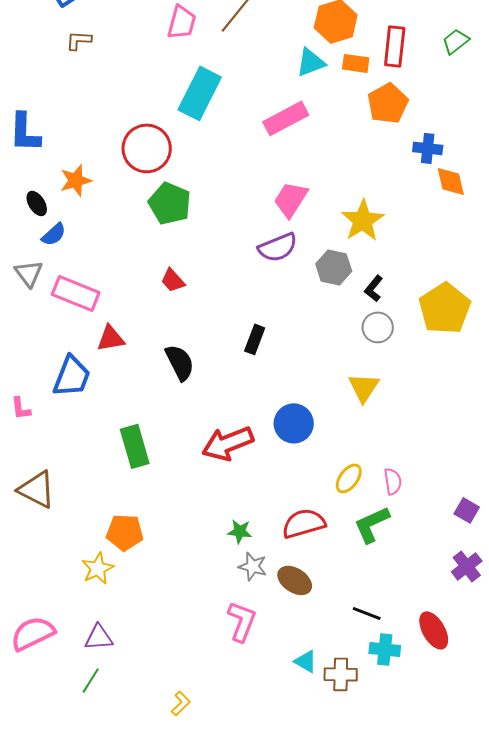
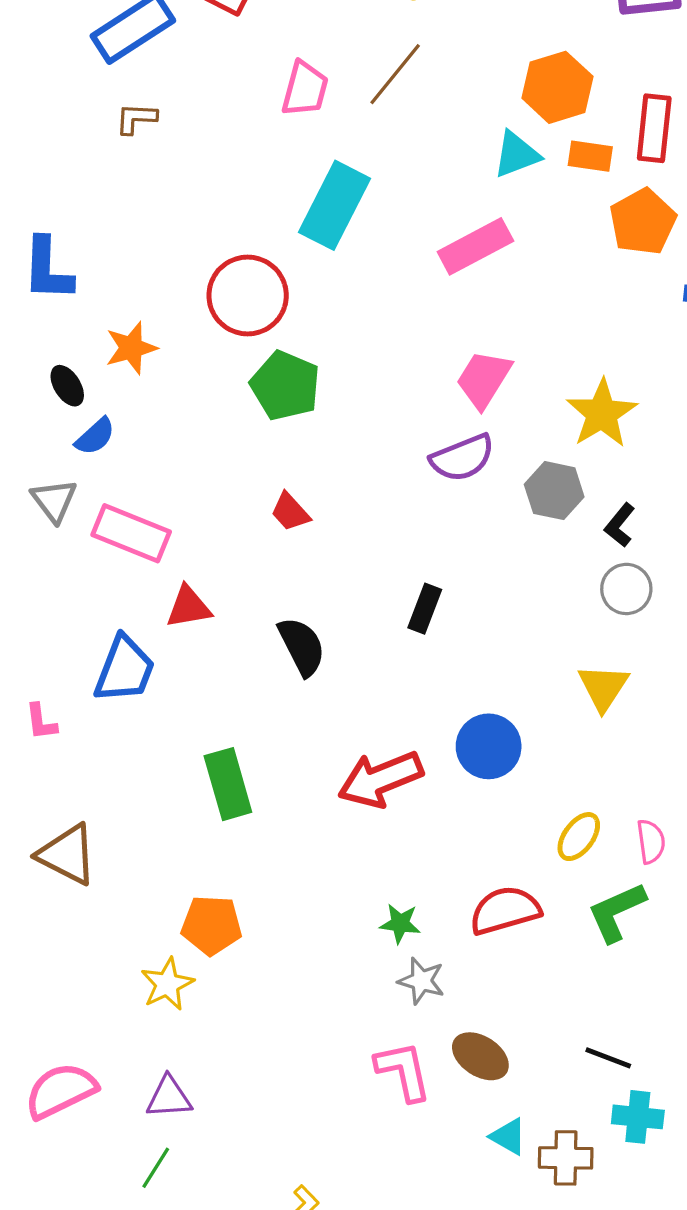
brown ellipse: (295, 580) -> (480, 1056), moved
pink L-shape: (242, 621) -> (403, 1071), turned -33

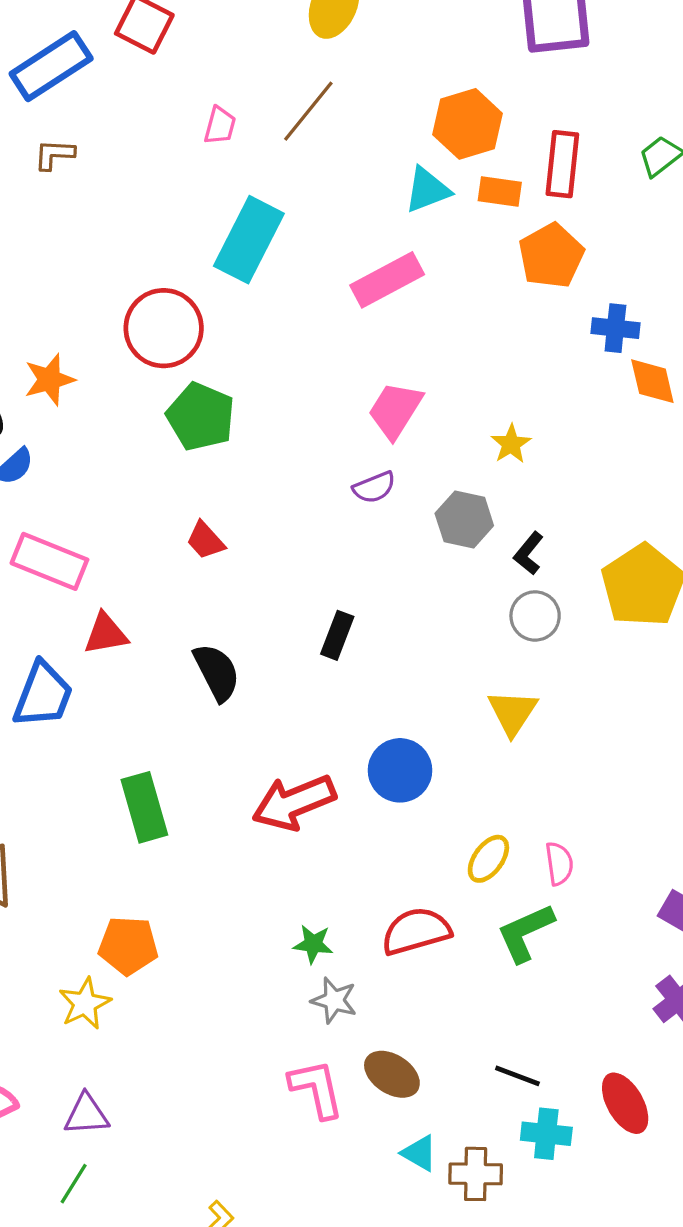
pink trapezoid: (305, 89) -> (220, 126), size x0.7
yellow star: (602, 414) -> (511, 444), size x0.6
purple semicircle: (462, 458) -> (374, 487), size x0.7

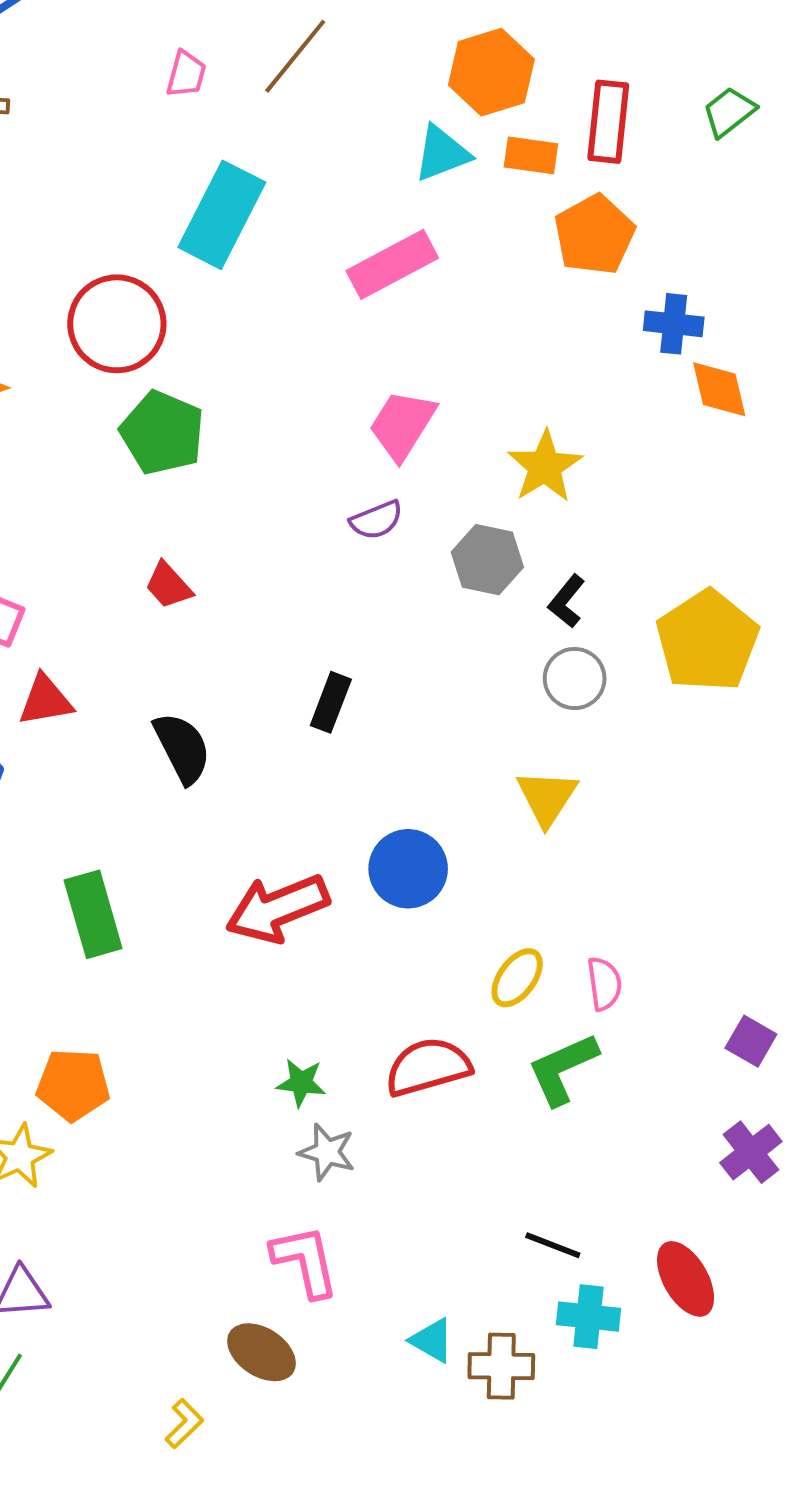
yellow star: (511, 444) -> (545, 466), size x1.5
brown ellipse: (392, 1074) -> (261, 1352), moved

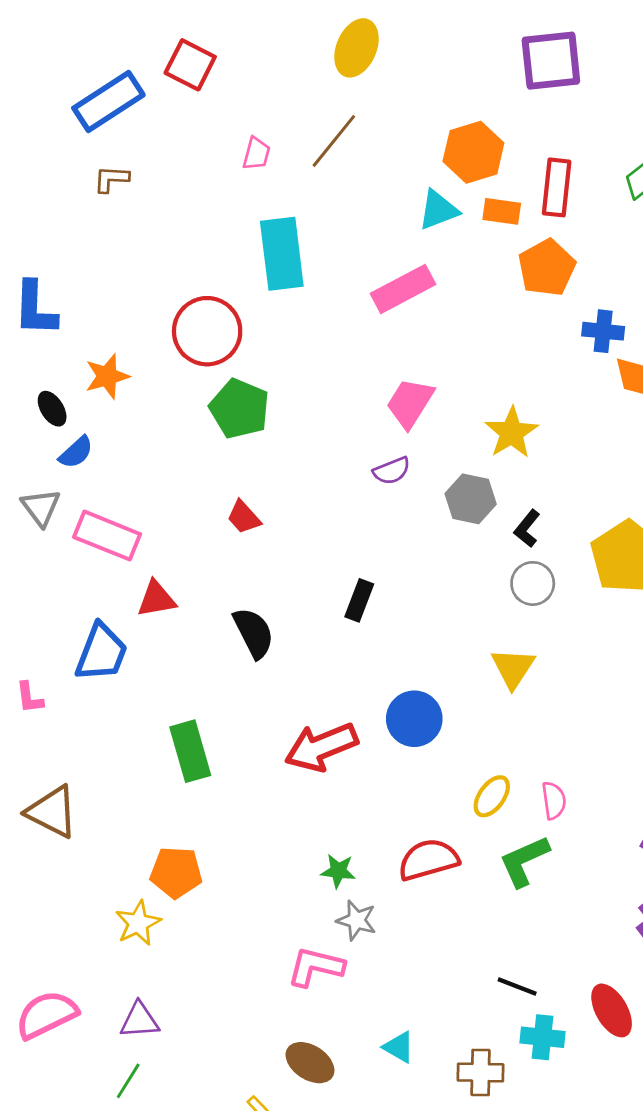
cyan rectangle: (222, 215) -> (282, 254), turned -34
pink L-shape: (305, 1261) -> (316, 967), moved, turned -64
cyan triangle: (432, 1340) -> (399, 1047), moved

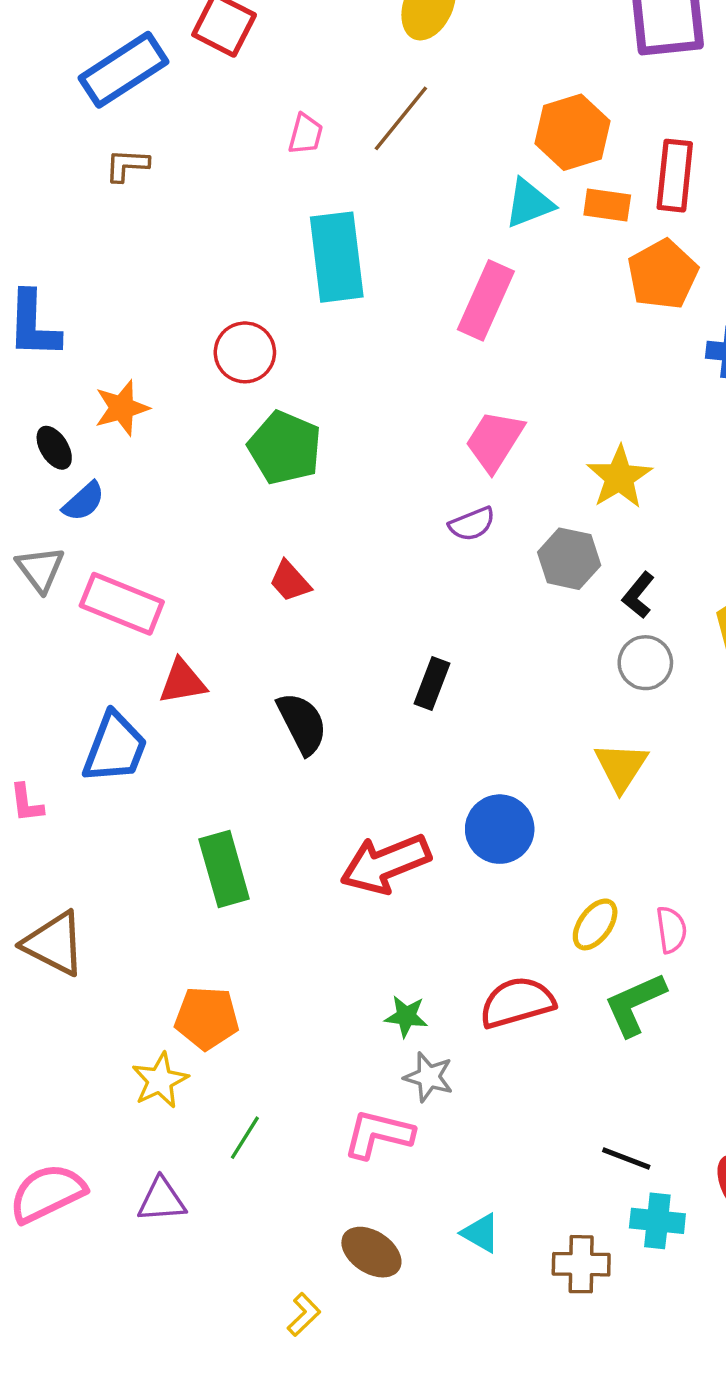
pink rectangle: (403, 289) -> (486, 300), turned -38
red circle: (207, 331) -> (245, 352), size x0.7
green line: (128, 1081) -> (245, 1138), moved

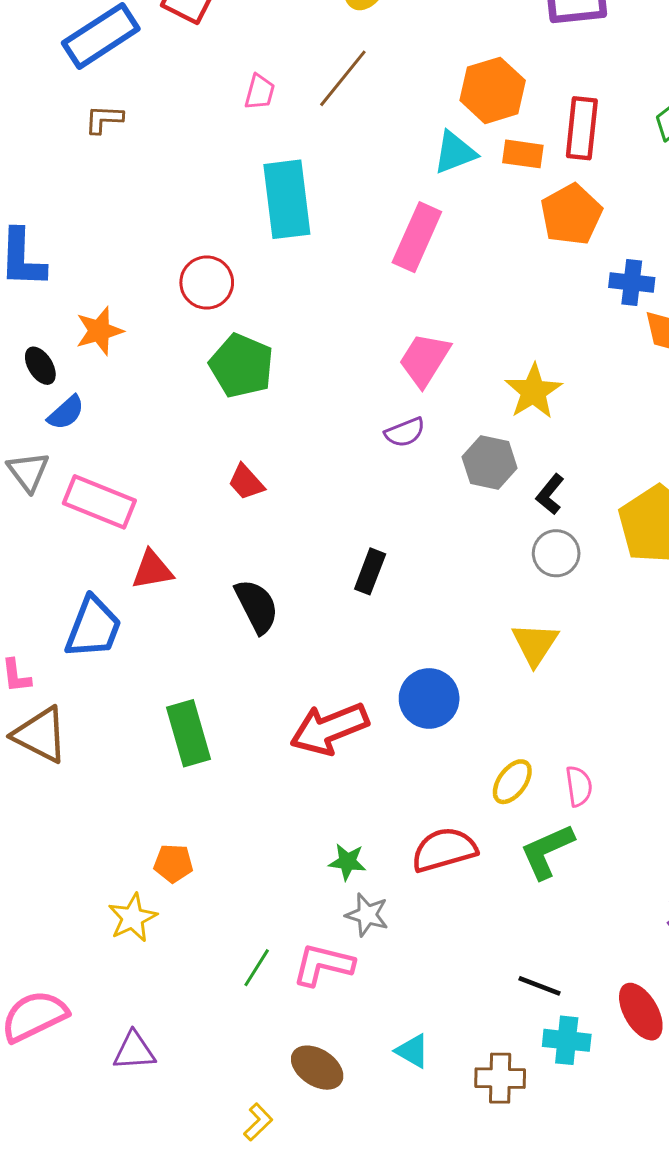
brown triangle: (54, 944) -> (40, 735), moved
orange pentagon: (207, 1018) -> (173, 863), size x0.7
green line: (245, 1138) -> (257, 968), moved
purple triangle: (162, 1200) -> (134, 1051), moved

